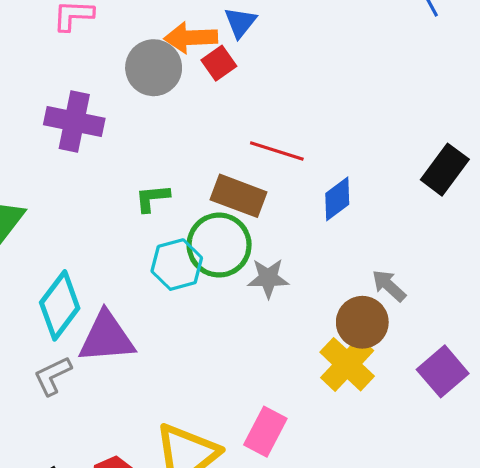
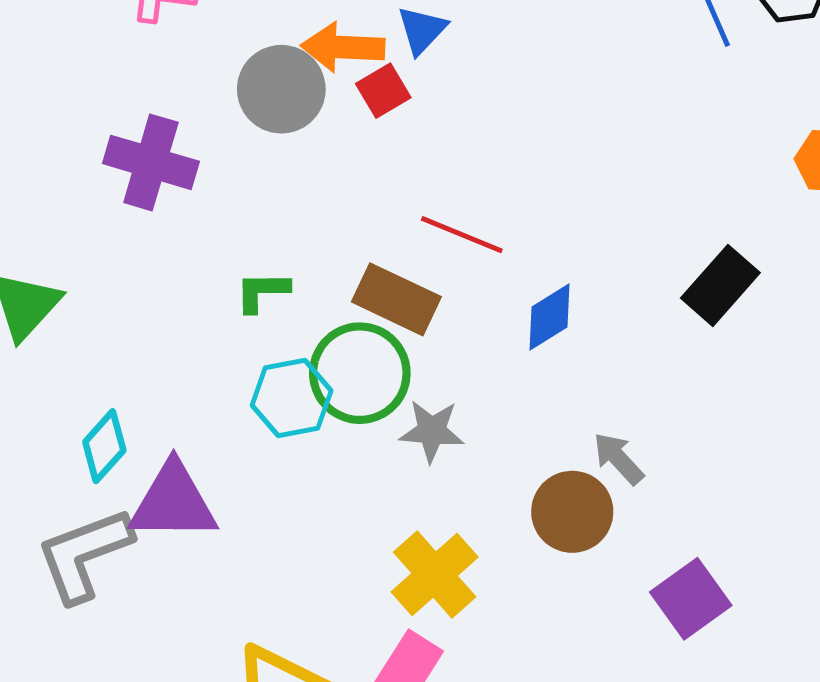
cyan diamond: (60, 305) -> (104, 446), size x0.7
yellow cross: (347, 364) -> (435, 575), moved
gray L-shape: (53, 376) -> (84, 555), size x1.6

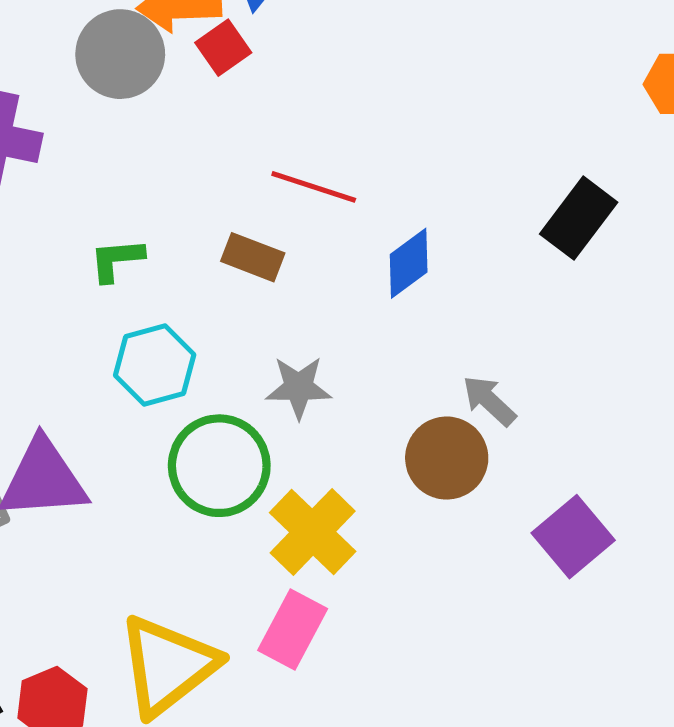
brown rectangle: (396, 299) -> (253, 257), size x0.7
green circle: (360, 373) -> (219, 466), moved

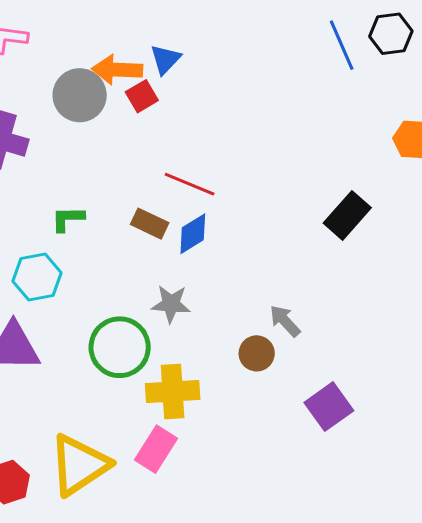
blue diamond: (409, 263) -> (193, 234), moved
cyan hexagon: (155, 365) -> (37, 277), moved
brown circle: (447, 458) -> (257, 353), size x0.7
yellow cross: (313, 532) -> (173, 392), turned 38

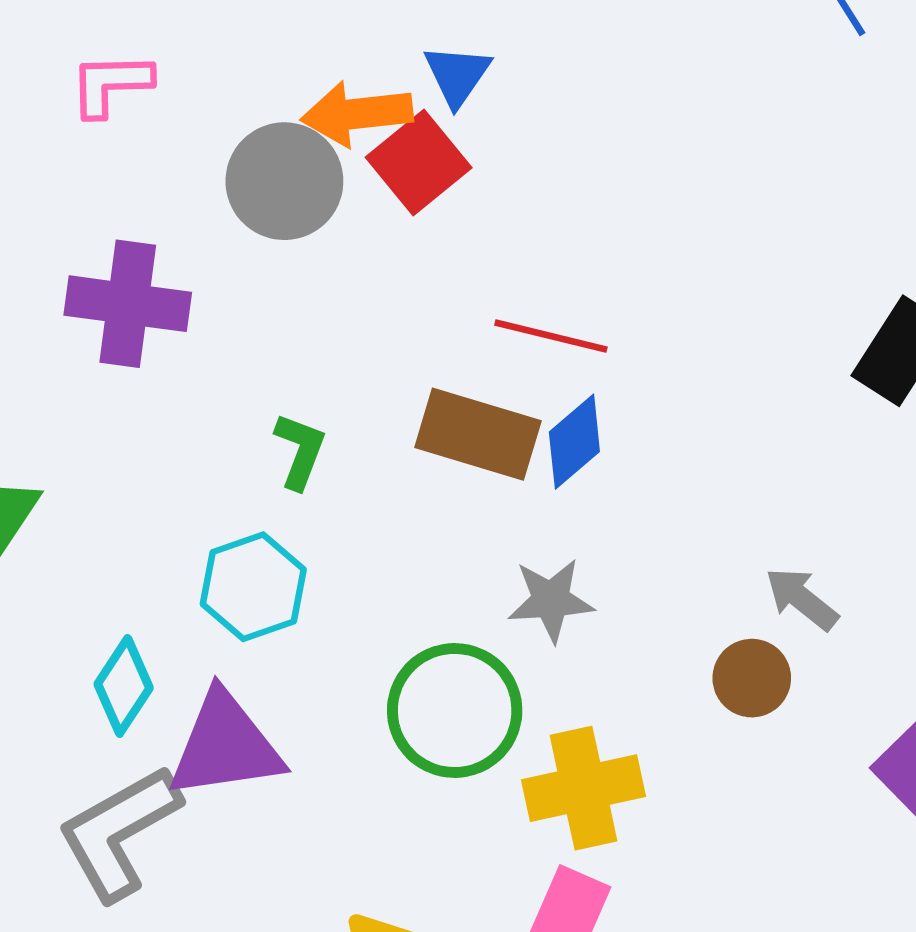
red square: (142, 96) -> (419, 163), size x1.4
green L-shape: (68, 219) -> (300, 451), turned 120
brown rectangle: (150, 224) -> (478, 434), size x1.5

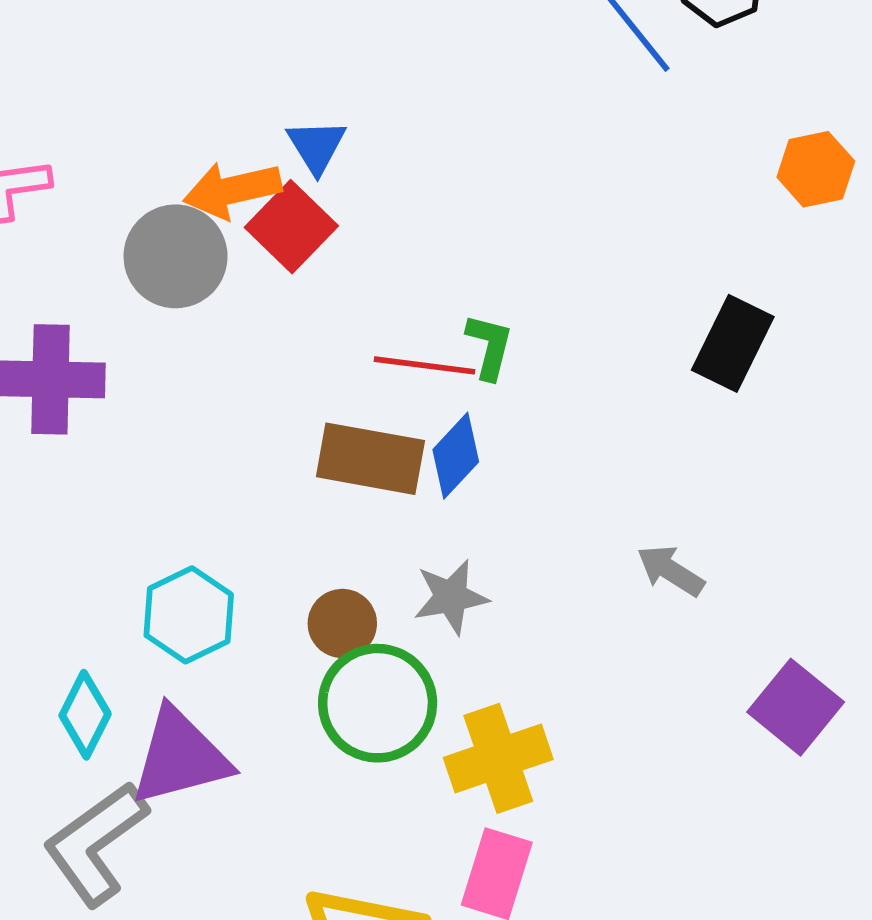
green L-shape: (300, 451) -> (490, 346), moved
brown circle: (752, 678) -> (342, 623), moved

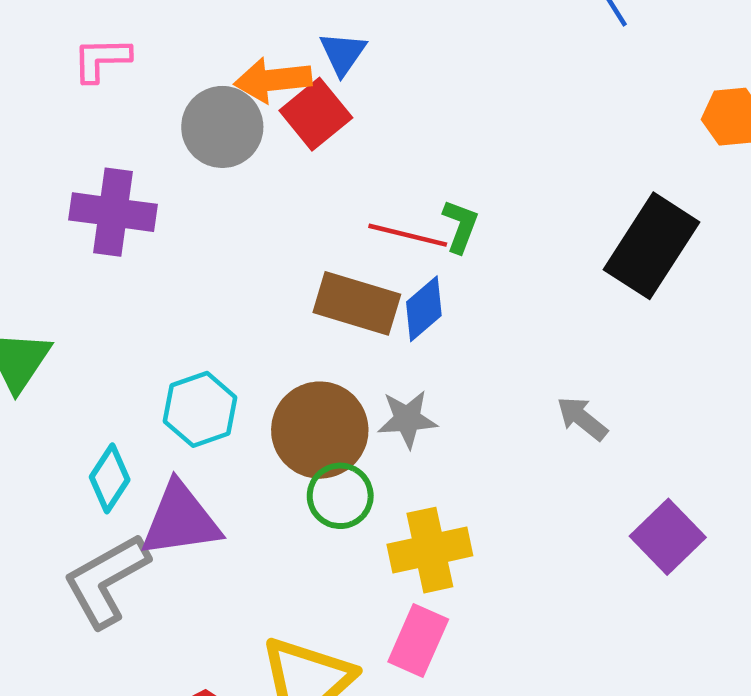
black rectangle: (733, 343) -> (652, 246), size x1.4
brown circle: (342, 623) -> (320, 430), size x1.8
green circle: (378, 703) -> (340, 496), size x0.7

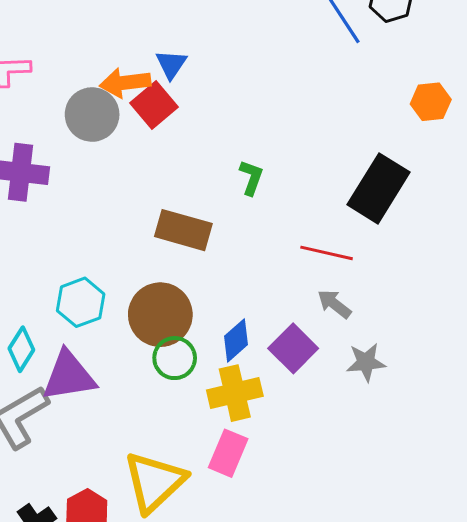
red line: (408, 235) -> (327, 253), moved
blue diamond: (424, 309) -> (236, 340), moved
gray star: (407, 419) -> (366, 362), moved
purple square: (668, 537) -> (293, 348), moved

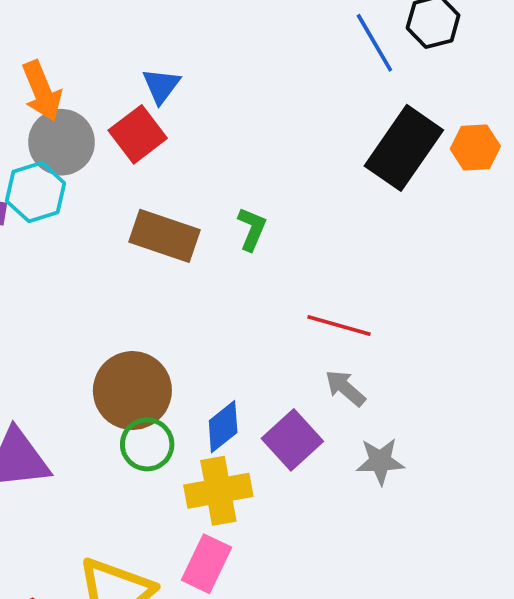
orange arrow: (125, 83) -> (42, 91), moved, turned -108
black rectangle: (378, 188) -> (404, 148), moved
brown rectangle: (183, 230) -> (165, 236), moved
cyan hexagon: (81, 302) -> (36, 192), moved

